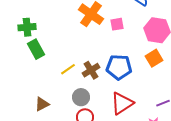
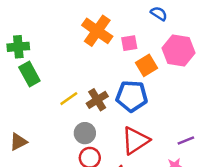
orange square: (154, 58) -> (146, 65), moved
brown triangle: (42, 104) -> (18, 142), moved

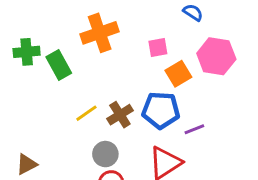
orange cross: (97, 31) -> (100, 33), moved, turned 36
green rectangle: (29, 74) -> (59, 65), moved
purple line: (186, 140) -> (194, 129), moved

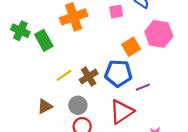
pink square: (158, 47) -> (116, 12), moved
green cross: (27, 52) -> (20, 31), turned 30
brown triangle: (27, 164) -> (45, 106), moved

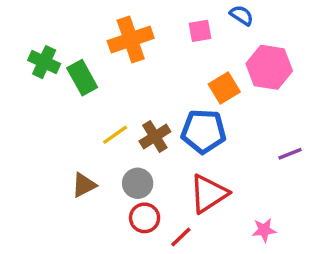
purple line: (143, 87) -> (290, 154), moved

